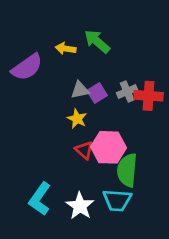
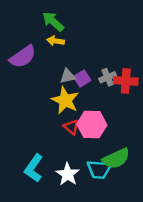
green arrow: (97, 41) -> (53, 22), moved
yellow star: (77, 119) -> (65, 100), size x1.6
green semicircle: (127, 170) -> (116, 158), moved, turned -120

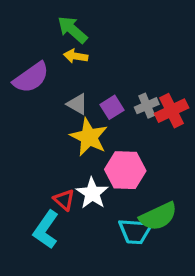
gray triangle: (68, 76) -> (77, 104), moved, turned 42
red cross: (126, 81) -> (172, 111), turned -30
red triangle: (71, 127) -> (64, 200), moved
white star: (68, 174) -> (92, 193), moved

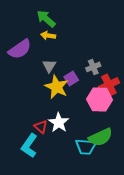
gray triangle: (77, 104) -> (49, 66), turned 32
purple square: (112, 107) -> (71, 79), moved
red cross: (172, 111) -> (109, 85), moved
pink hexagon: (125, 170) -> (100, 99), moved

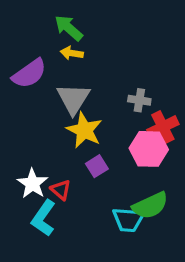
gray triangle: (49, 66) -> (73, 99), size x1.6
gray cross: (93, 67) -> (139, 100), turned 32
purple square: (71, 79) -> (97, 166), moved
white star: (59, 123) -> (32, 184), moved

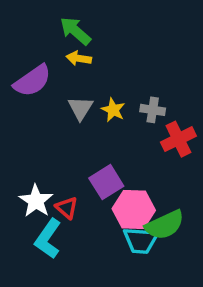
gray triangle: (73, 99) -> (81, 108), size x0.7
yellow star: (84, 130) -> (113, 110), moved, size x0.6
pink hexagon: (149, 149) -> (134, 209), moved
purple square: (97, 166) -> (106, 182), size x1.4

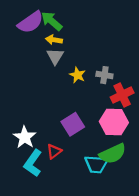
purple semicircle: (32, 81) -> (31, 22), moved
gray triangle: (81, 108) -> (55, 56), moved
red triangle: (67, 208) -> (54, 151), moved, turned 42
pink hexagon: (134, 209) -> (114, 122), moved

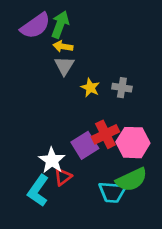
green arrow: (52, 21) -> (60, 24), turned 70
red cross: (122, 95) -> (105, 134), moved
white star: (25, 137) -> (52, 160), moved

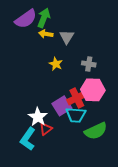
gray triangle: (64, 66) -> (67, 37), moved
yellow star: (90, 88) -> (56, 64), moved
pink hexagon: (133, 143) -> (93, 90), moved
cyan trapezoid: (112, 192) -> (76, 115), moved

